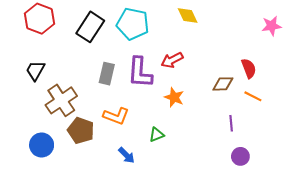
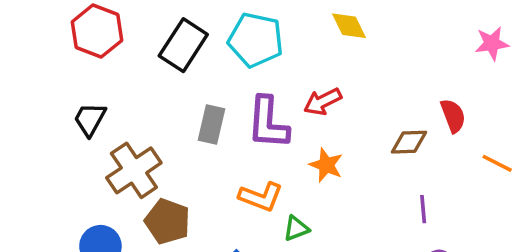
orange line: (253, 96) -> (497, 163), moved
orange L-shape: (116, 116) -> (261, 197), moved

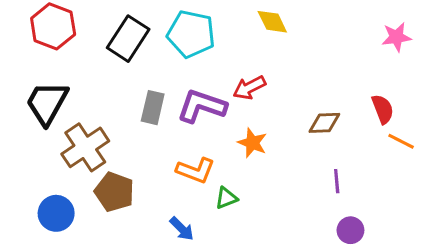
red semicircle: (453, 116) -> (383, 109), moved
black trapezoid: (90, 119) -> (47, 103), size x1.5
purple L-shape: (268, 123) -> (202, 106), turned 105

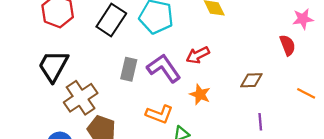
purple L-shape: (202, 106) -> (164, 68), turned 36
red semicircle: (383, 109) -> (288, 45), moved

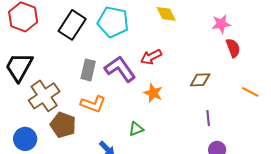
pink star: (303, 19) -> (221, 24), moved
orange L-shape: (159, 114) -> (93, 104), moved

